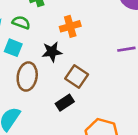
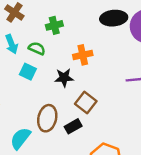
brown ellipse: (27, 77) -> (47, 118), moved

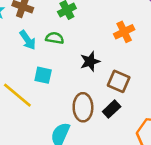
orange cross: (83, 55) -> (124, 32), moved
cyan square: (28, 72) -> (43, 75), moved

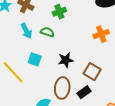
black star: (90, 61) -> (66, 60), moved

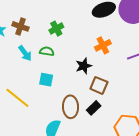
cyan square: (35, 59) -> (46, 80), moved
black star: (66, 60) -> (84, 66), moved

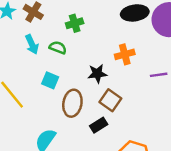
brown ellipse: (70, 107) -> (72, 103), moved

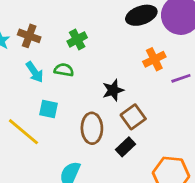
orange cross: (125, 54) -> (154, 59), moved
cyan square: (50, 80) -> (48, 109), moved
brown square: (110, 100) -> (133, 117), turned 30

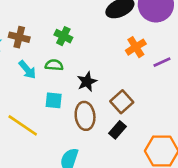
green cross: (77, 39) -> (63, 36), turned -30
black star: (113, 90) -> (87, 82), moved
cyan square: (48, 109) -> (54, 100), moved

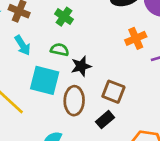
green semicircle: (54, 65) -> (60, 50), moved
cyan square: (54, 100) -> (45, 80), size x1.6
brown square: (122, 102) -> (113, 92), turned -35

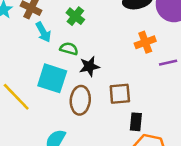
cyan arrow: (23, 45) -> (43, 32), moved
brown square: (113, 92) -> (120, 94), turned -30
black rectangle: (105, 120) -> (136, 122), moved, turned -48

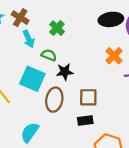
orange cross: (145, 42) -> (114, 56), turned -30
black rectangle: (136, 122) -> (85, 121), moved, turned 72

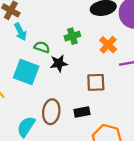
green cross: (57, 28) -> (72, 36), moved, turned 32
brown square: (88, 97) -> (96, 82), moved
brown ellipse: (54, 100) -> (51, 112), moved

